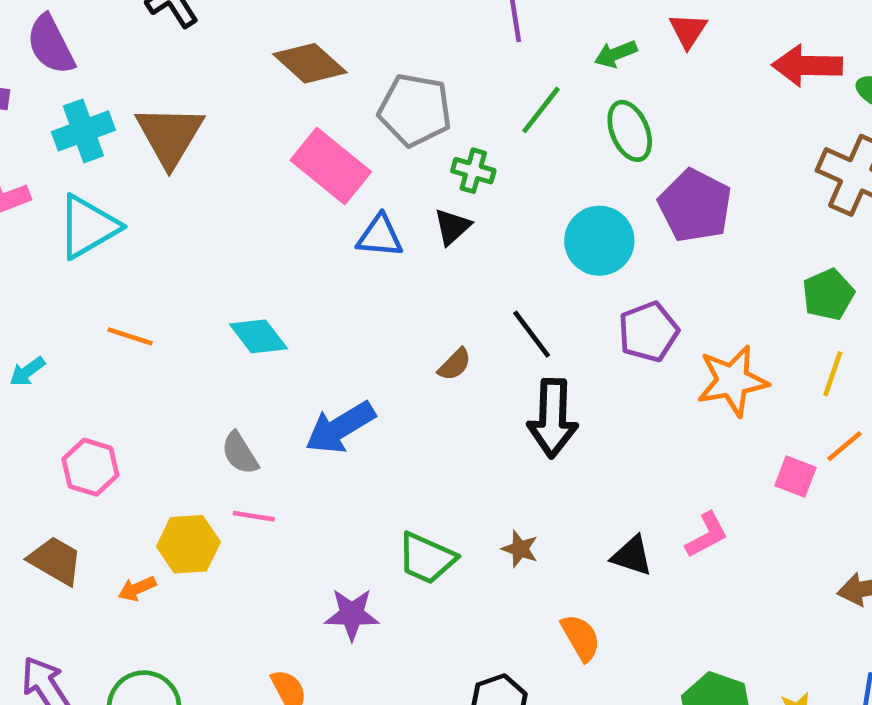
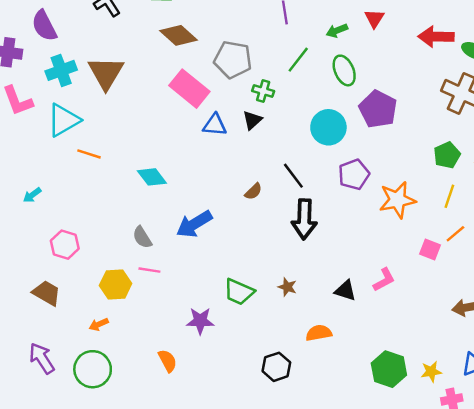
orange line: (130, 336) -> (89, 154), moved
orange arrow: (137, 589) -> (99, 324), moved
orange semicircle: (581, 638) -> (319, 333), turned -70

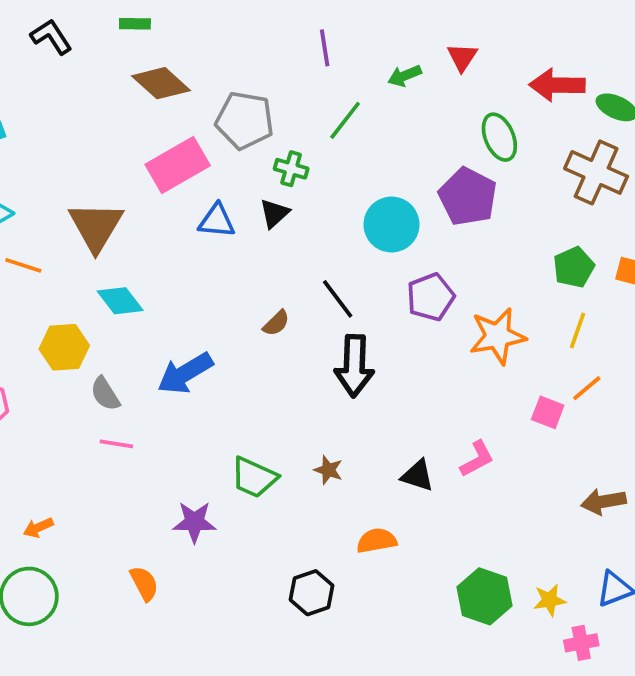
green ellipse: (344, 70) -> (499, 137), moved
brown triangle: (106, 73) -> (96, 226), moved
pink rectangle: (189, 89) -> (178, 165), turned -69
yellow hexagon: (116, 285) -> (64, 347), moved

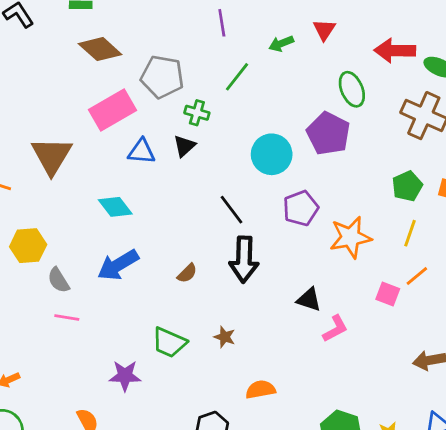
cyan diamond: (120, 301) -> (115, 207), moved
brown semicircle: (276, 323) -> (187, 273), moved
black triangle: (418, 476) -> (309, 300), moved

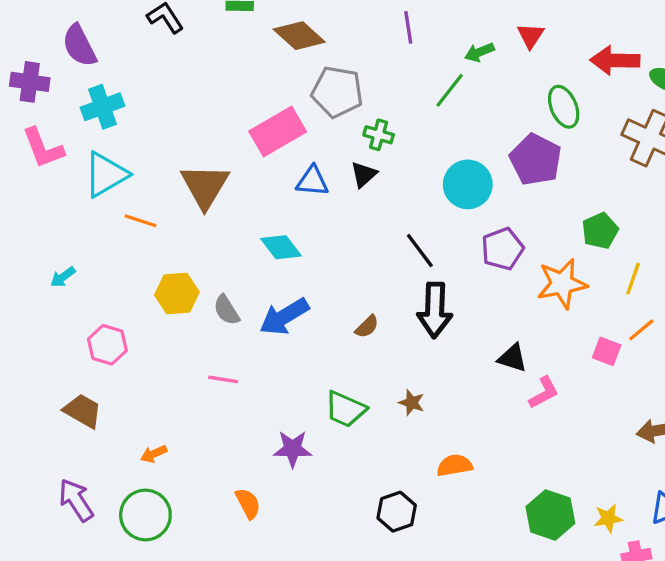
brown diamond: (100, 49) -> (299, 36), moved
green line: (237, 77) -> (450, 90), moved
green pentagon: (407, 186) -> (600, 231), moved
gray semicircle: (59, 280) -> (226, 310), moved

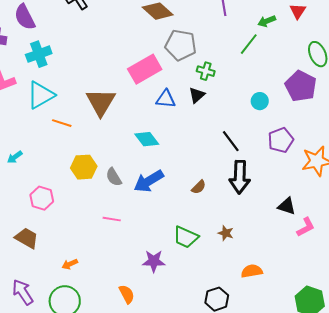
cyan circle: (468, 184) -> (260, 101), size x0.6

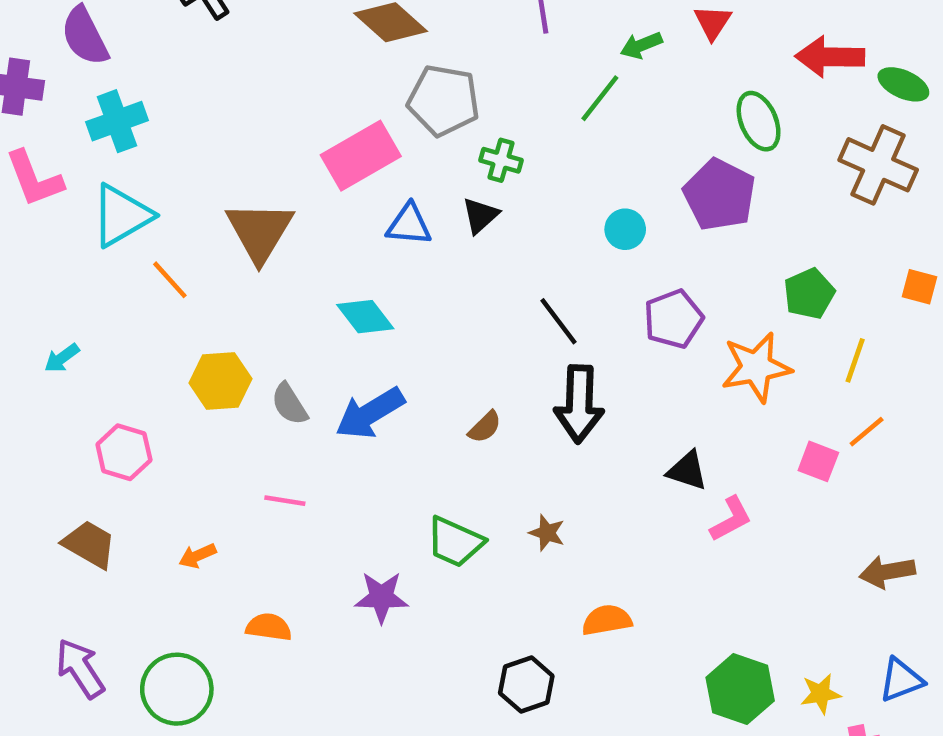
orange line: (62, 123) -> (170, 280), turned 30
orange arrow: (70, 264) -> (197, 556), moved
orange semicircle: (127, 294) -> (269, 627), moved, turned -54

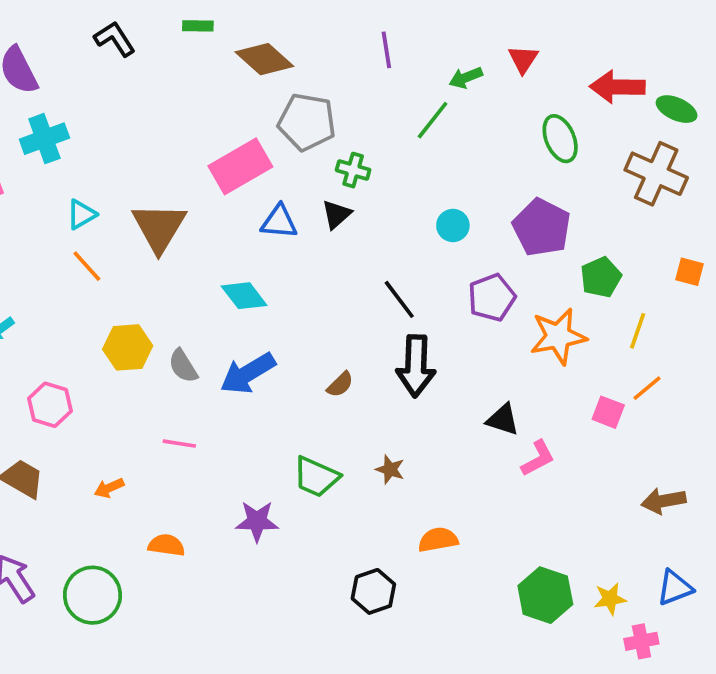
purple pentagon: (719, 195) -> (542, 227), moved
cyan triangle: (122, 215) -> (81, 214), moved, size x0.6

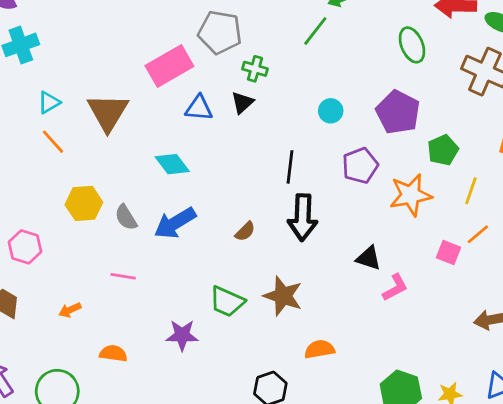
black line: (399, 299) -> (290, 167), turned 44
brown star: (390, 469) -> (283, 296), size x1.8

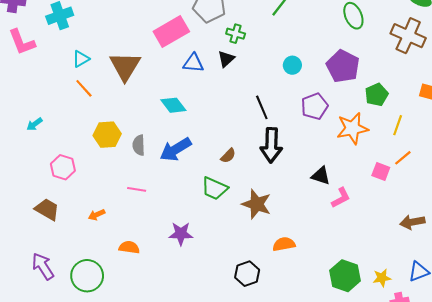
black line: (290, 167) -> (262, 107), turned -30
gray semicircle: (126, 217) -> (139, 145), turned 30
green trapezoid: (227, 302) -> (214, 188), moved

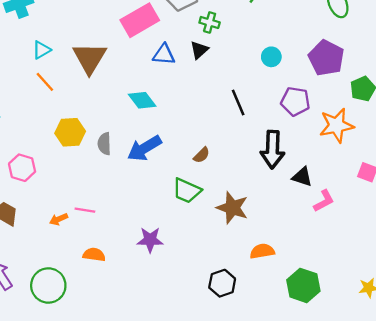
purple pentagon: (314, 106) -> (295, 101), turned 30
black arrow: (271, 145) -> (272, 149), moved
pink line: (137, 189) -> (85, 210), moved
green hexagon: (345, 276) -> (303, 285), moved

